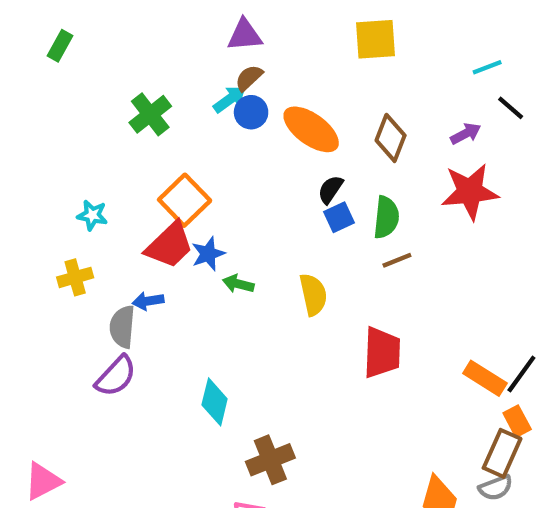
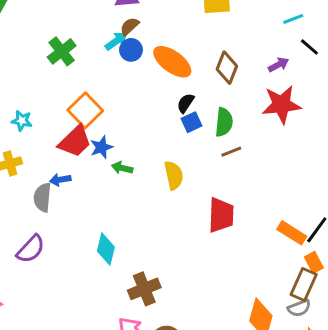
purple semicircle: (116, 376) -> (31, 249), moved

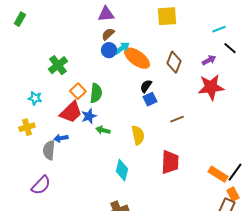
cyan arrow: (116, 41) -> (122, 48), moved
green cross: (62, 51) -> (58, 65), moved
orange square: (85, 110) -> (78, 91), size x0.7
green semicircle: (224, 122) -> (96, 93), moved
cyan diamond: (106, 249) -> (122, 170), moved

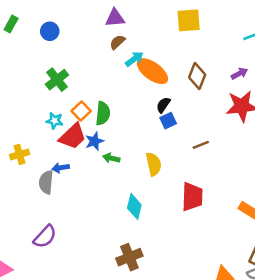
blue circle: (109, 50) -> (50, 31), moved
cyan star: (35, 98) -> (55, 121), moved
purple semicircle: (41, 185) -> (45, 237), moved

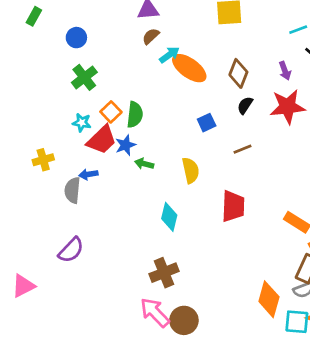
blue circle: (50, 31) -> (76, 38), moved
purple arrow: (239, 74) -> (285, 71), turned 98
black semicircle: (163, 105) -> (245, 105), moved

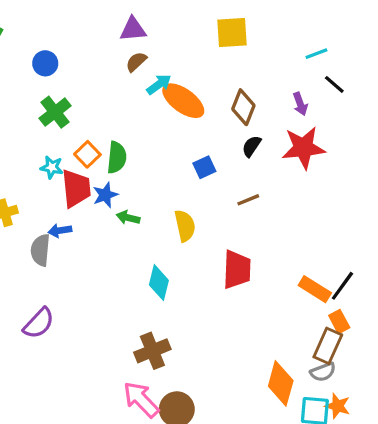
red trapezoid: (102, 140) -> (76, 188), turned -52

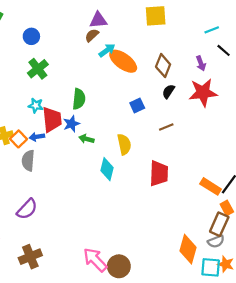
purple triangle: (133, 29) -> (98, 20), moved
orange square: (87, 154) -> (18, 139), moved
blue arrow: (60, 231) -> (37, 137), moved
cyan diamond: (159, 283) -> (107, 169), moved
brown cross: (152, 351) -> (30, 257), moved

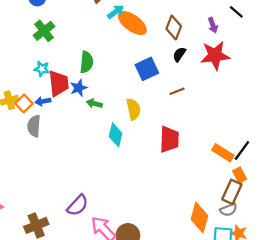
blue square: (137, 105) -> (147, 69), size x1.5
purple semicircle: (27, 209) -> (78, 205), moved

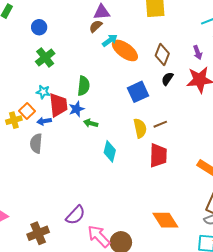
brown line: (177, 91) -> (160, 124), moved
orange square: (24, 104) -> (27, 111), moved
yellow semicircle: (133, 109) -> (140, 128), moved
orange diamond: (199, 218) -> (165, 220), moved, turned -48

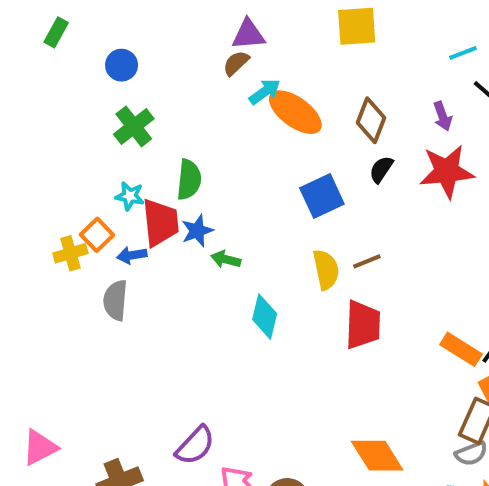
green semicircle: (84, 86) -> (189, 180), moved

